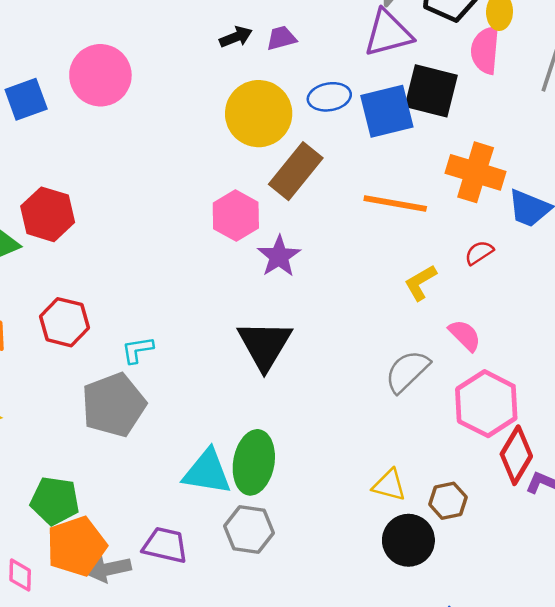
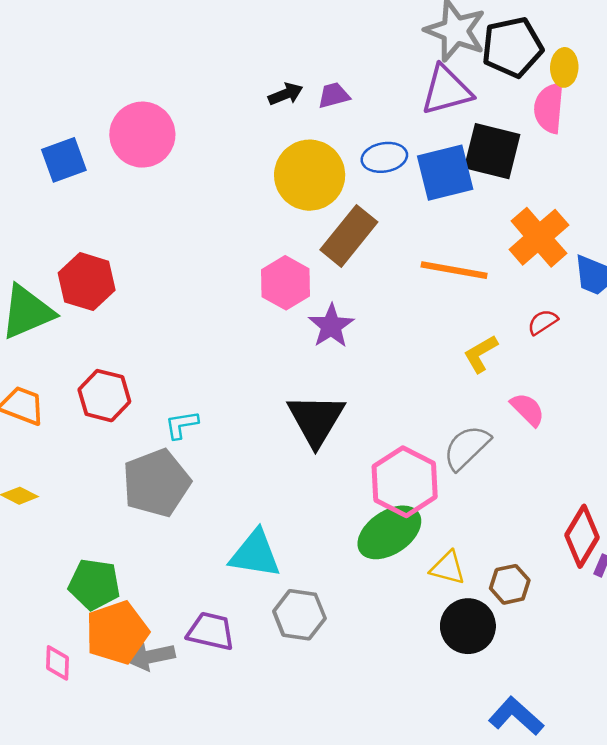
orange cross: (476, 172) -> (539, 237), turned 32
pink hexagon: (486, 404) -> (405, 482), moved
green ellipse: (254, 462) -> (389, 532), moved, turned 46

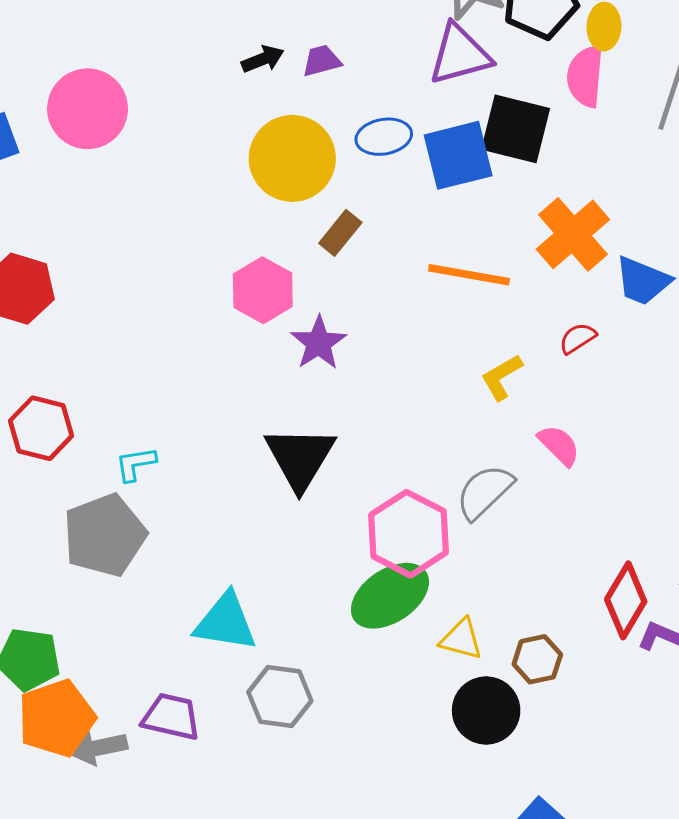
brown rectangle: (349, 236) -> (340, 233), size x0.6

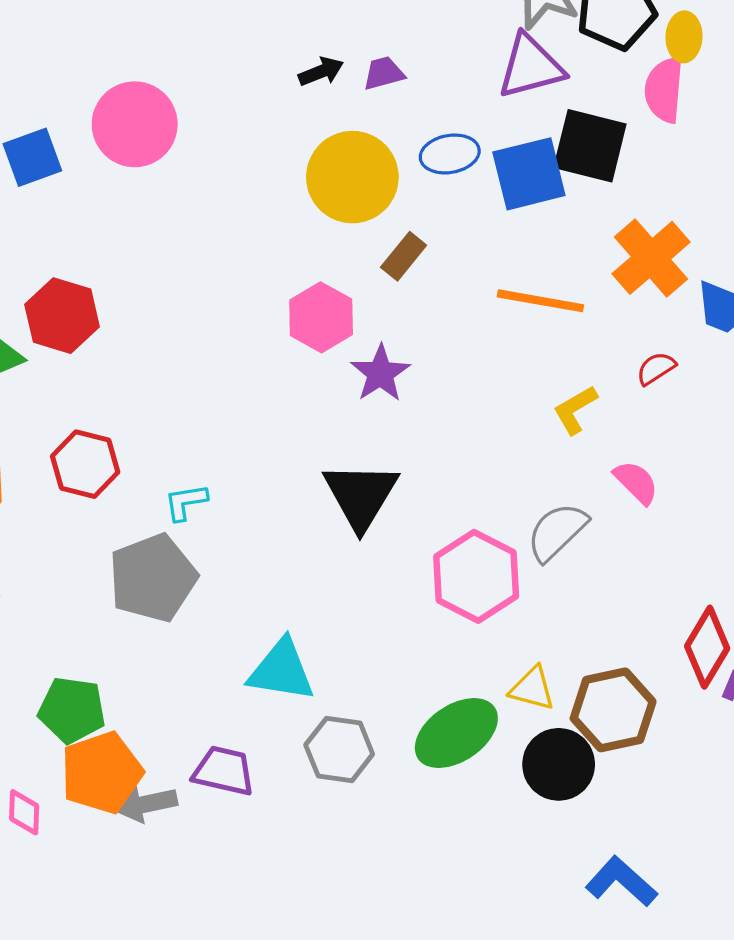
green ellipse: (390, 596) -> (456, 733), moved
brown hexagon: (537, 659) -> (613, 710), size x1.6

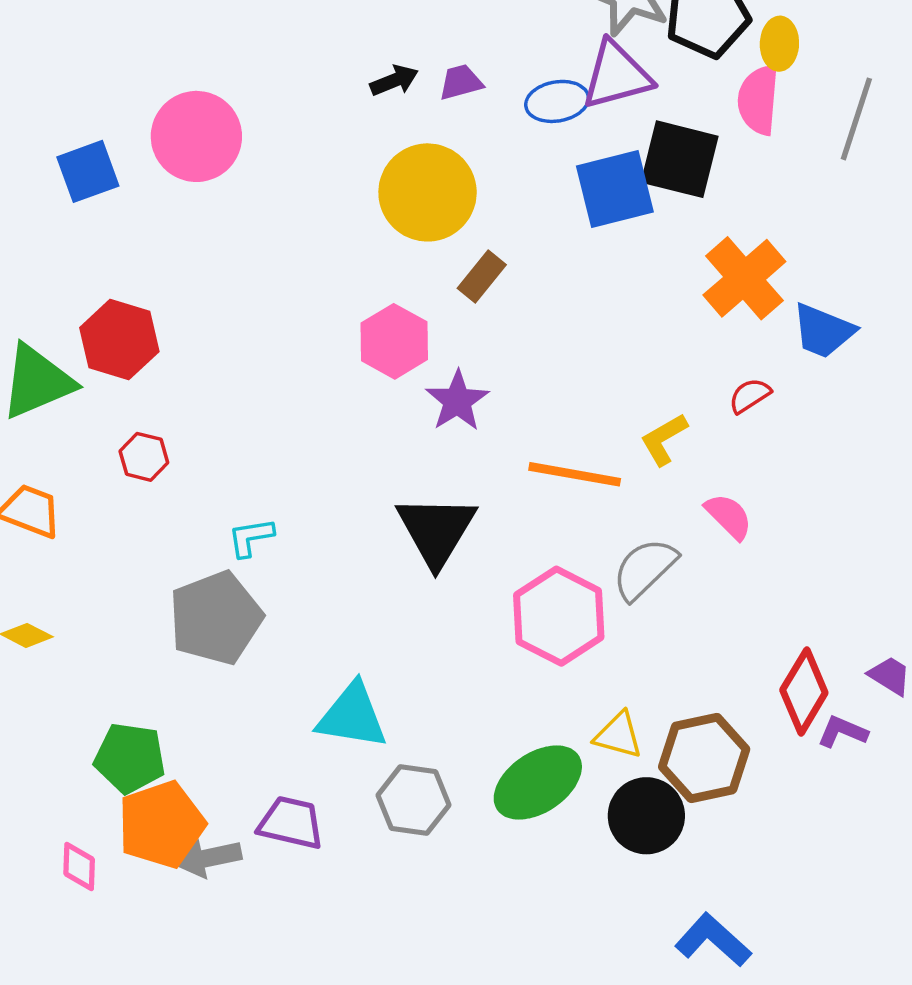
blue ellipse: (450, 154) -> (557, 101), moved
orange line: (540, 301) -> (575, 474), moved
red hexagon: (85, 464) -> (144, 457), moved, size x0.7

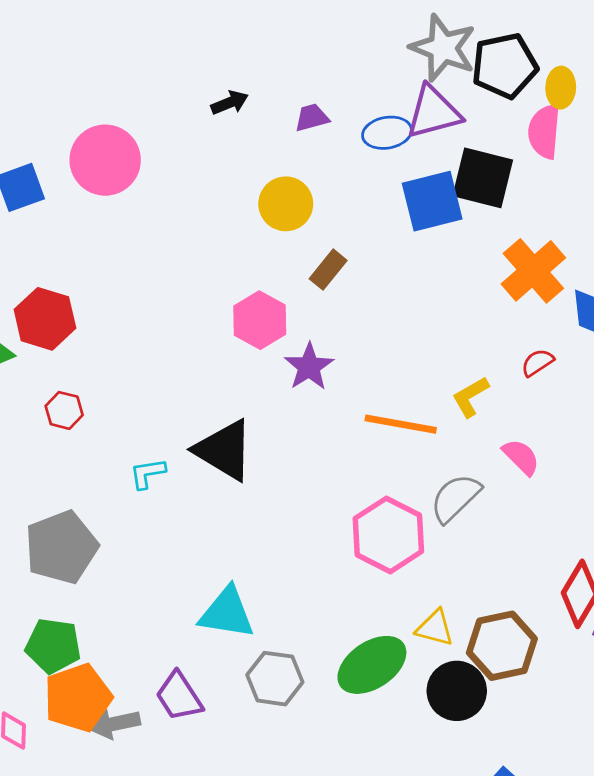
black arrow: (394, 80) -> (230, 103), moved
yellow circle: (428, 192) -> (286, 204), size x0.7
black triangle: (436, 530) -> (224, 450), moved, turned -30
gray pentagon: (216, 618) -> (61, 547), moved
purple trapezoid: (291, 823) -> (179, 696), turned -136

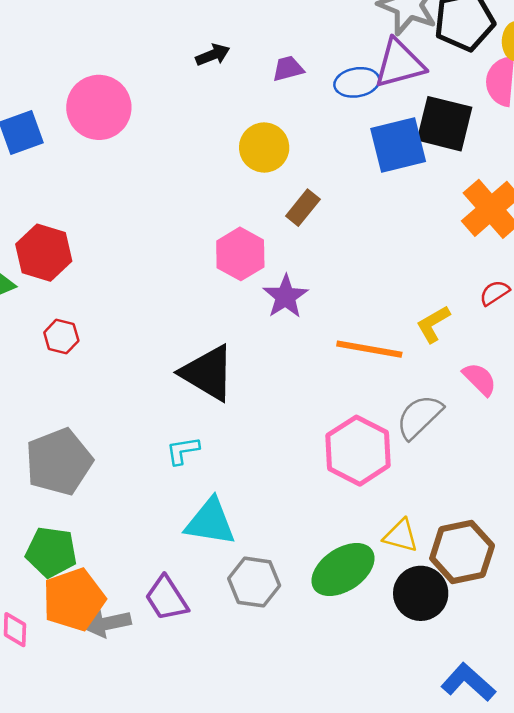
cyan L-shape: (148, 473) -> (183, 451), moved

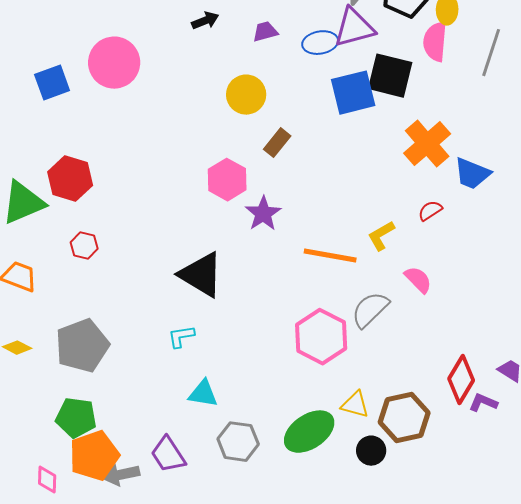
cyan triangle: (210, 522) -> (203, 394), size x0.7
black circle: (421, 593) -> (371, 451), size x0.7

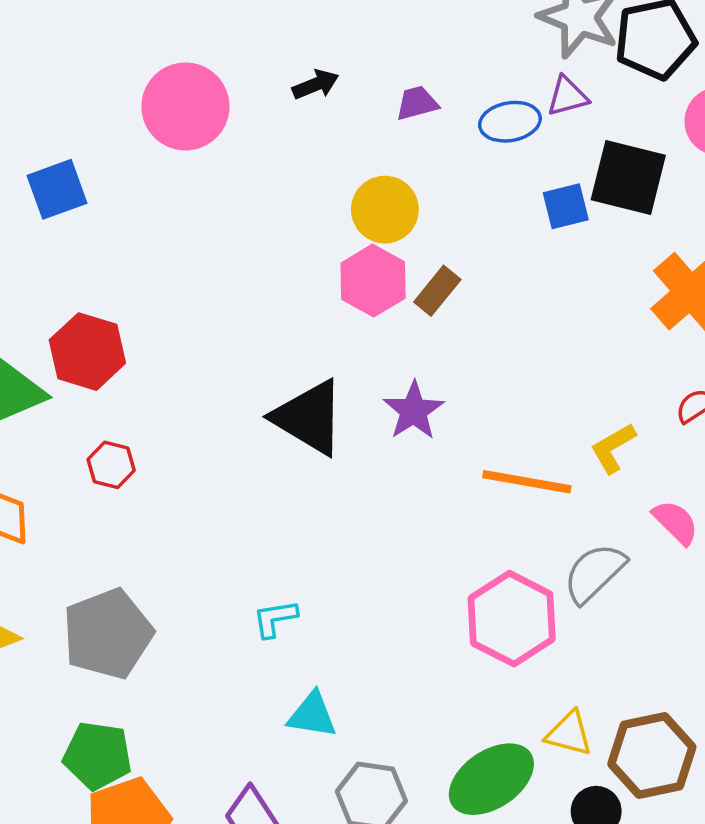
purple triangle: (354, 28) -> (567, 96), size x0.6
pink circle: (114, 63) -> (185, 106), moved
blue square: (353, 93) -> (566, 206), size x0.6
pink hexagon: (227, 180) -> (373, 281), moved
black triangle: (201, 275) -> (309, 417), moved

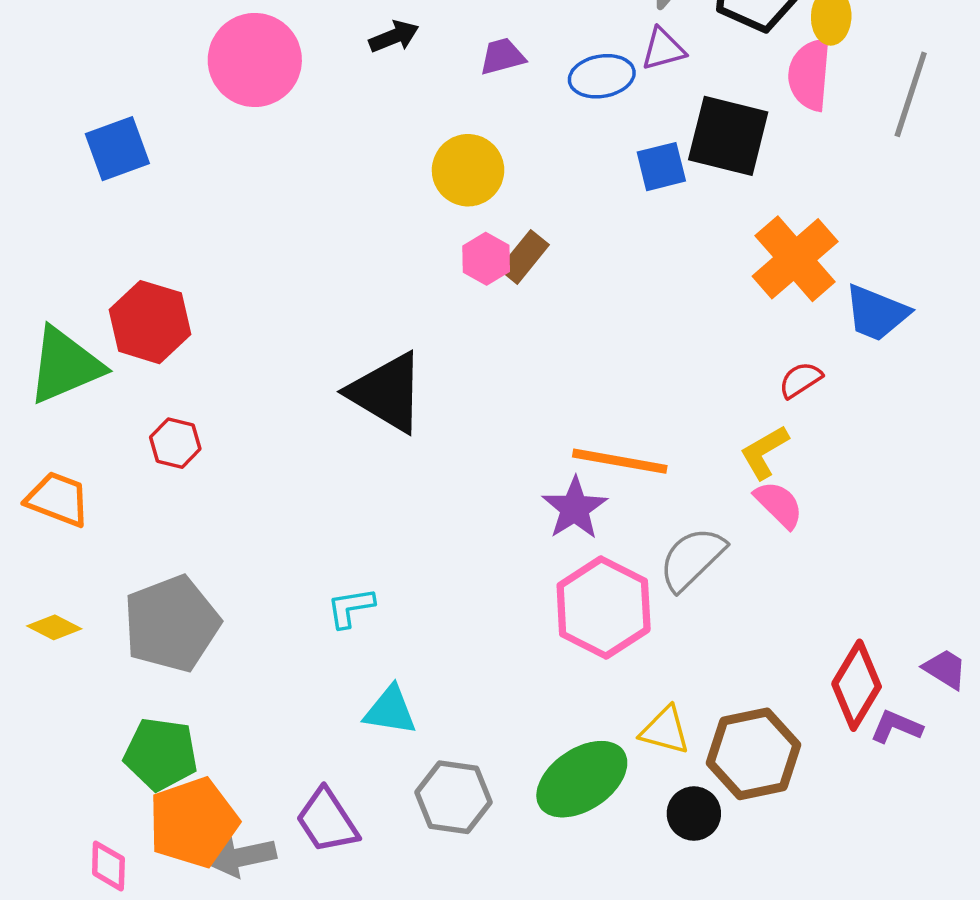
pink hexagon: (373, 281) -> (486, 259), moved, size x0.7
purple star: (414, 411) -> (575, 508), moved
yellow L-shape: (613, 448) -> (764, 452), moved

